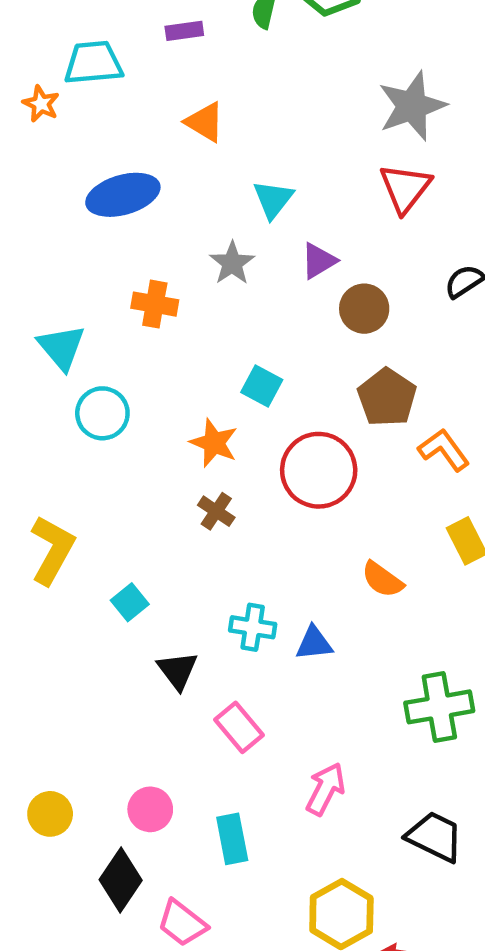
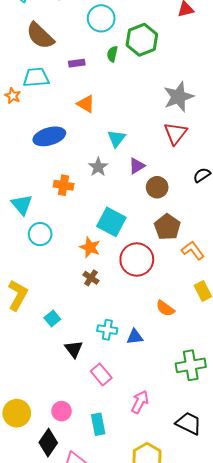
cyan square: (262, 386) -> (111, 222), size x1.6
yellow circle: (50, 814) -> (17, 413), size x1.4

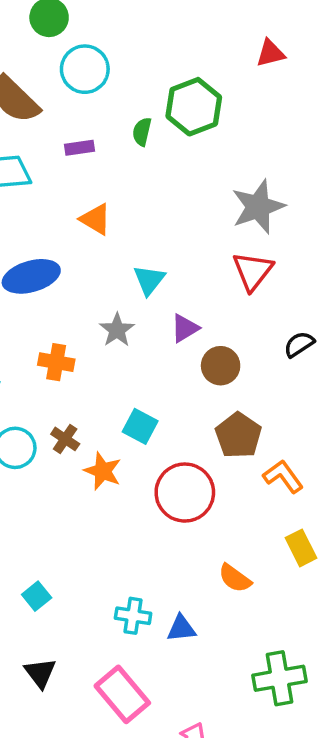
cyan circle: (101, 18) -> (85, 69), moved
cyan square: (111, 222) -> (140, 426), size x0.7
brown cross: (91, 278) -> (65, 439), moved
black triangle: (74, 349) -> (40, 673), moved
pink rectangle: (101, 374) -> (122, 694), size x1.4

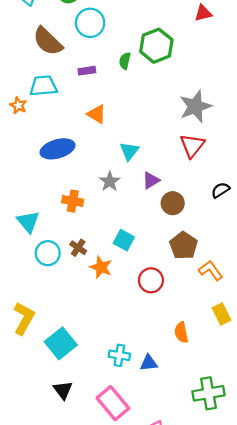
red circle: (185, 493) -> (151, 280), size x0.7
orange semicircle: (235, 578) -> (181, 332), turned 42
cyan square: (37, 596) -> (61, 343), size x1.8

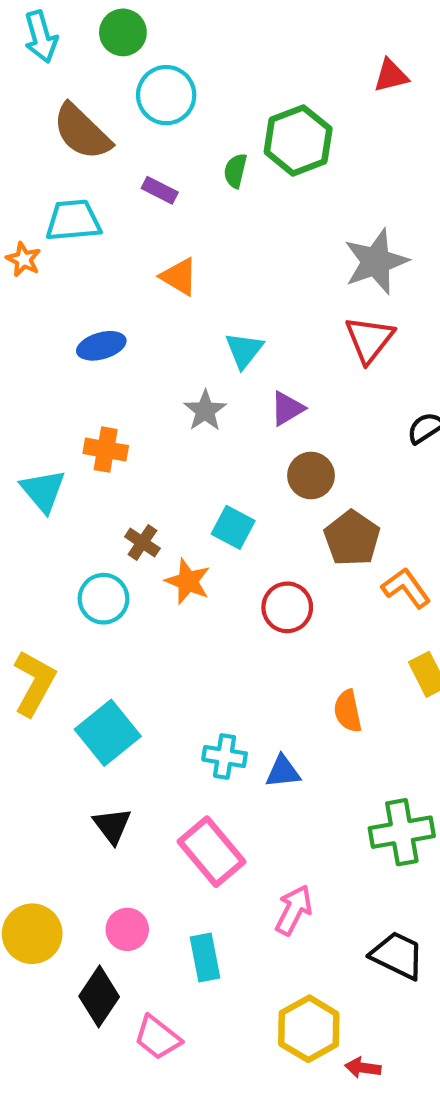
purple rectangle: (87, 71) -> (160, 190), turned 35
blue ellipse: (57, 149) -> (101, 346), size x0.7
orange cross: (73, 201) -> (106, 450), moved
brown circle: (173, 203) -> (311, 476), moved
cyan circle: (48, 253) -> (104, 599), moved

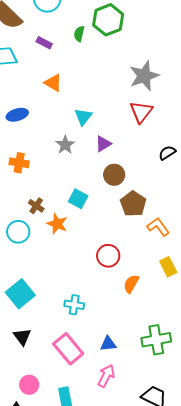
red circle: (287, 607) -> (108, 256), moved
orange semicircle: (348, 711) -> (131, 284), turned 42
blue triangle: (283, 772) -> (108, 344), moved

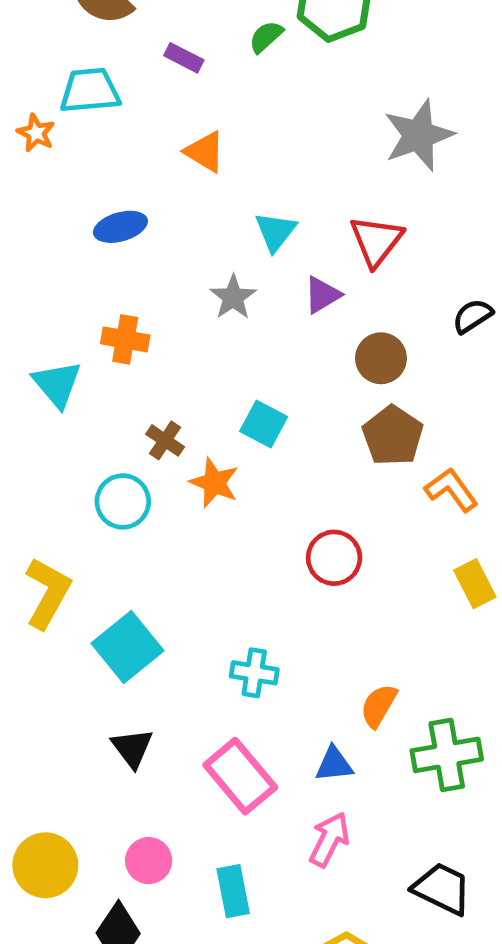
green semicircle: (79, 34) -> (266, 37), turned 35
red triangle: (141, 112) -> (376, 241), moved
brown circle: (114, 175) -> (381, 358), moved
orange semicircle: (131, 284) -> (379, 706), moved

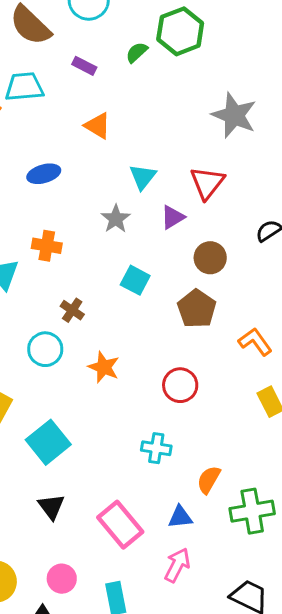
gray star: (419, 135) -> (234, 115), turned -30
cyan square: (264, 424) -> (135, 280), moved
brown pentagon: (393, 436) -> (197, 309), moved
orange star: (214, 483) -> (104, 367), moved
cyan cross: (254, 673) -> (156, 448), moved

